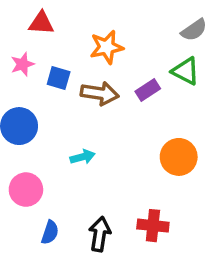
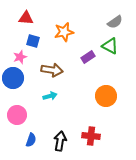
pink star: (22, 64) -> (20, 57), moved
blue square: (59, 78) -> (33, 41), moved
brown arrow: (100, 93) -> (52, 70), moved

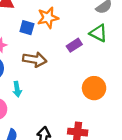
blue square: (33, 41) -> (27, 28), moved
cyan arrow: (50, 96) -> (17, 89), moved, turned 96

